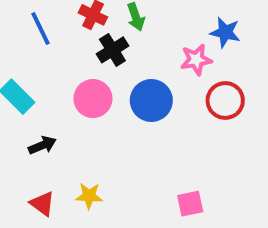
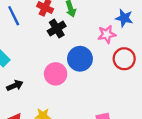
pink circle: (93, 99) -> (56, 74), moved

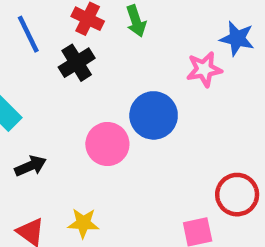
black cross: (57, 29) -> (77, 63), moved
red circle: (124, 59) -> (237, 195), moved

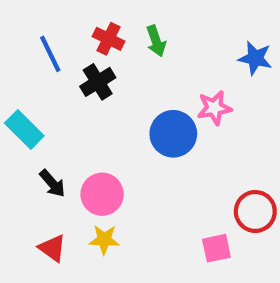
pink star: (204, 69) -> (214, 108), moved
pink circle: (107, 144) -> (102, 194), moved
black arrow: (31, 166) -> (52, 183), turned 72

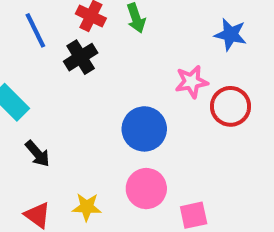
blue circle: (173, 134) -> (144, 129), moved
pink circle: (102, 194) -> (146, 189), moved
red circle: (255, 211) -> (231, 106), moved

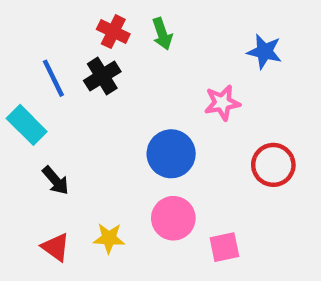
blue line: (35, 30) -> (53, 78), moved
red circle: (231, 106) -> (273, 165), moved

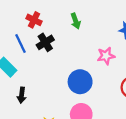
red cross: (113, 32) -> (34, 20), moved
black arrow: (56, 180) -> (22, 95), turned 48

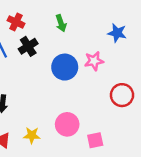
blue circle: (80, 82) -> (65, 67), moved

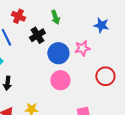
black cross: (28, 46) -> (37, 35), moved
pink circle: (67, 124) -> (60, 80), moved

